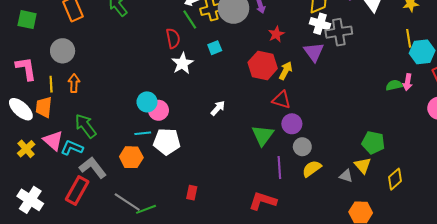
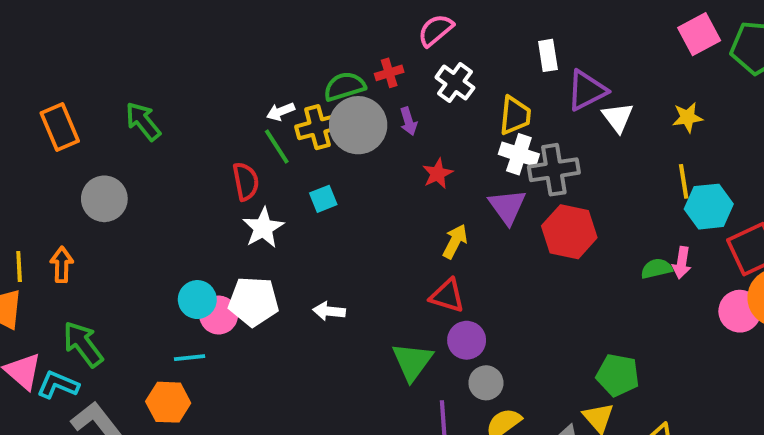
gray circle: (63, 51) -> (104, 199), moved
red hexagon: (263, 65) -> (569, 232), moved
white arrow: (218, 108) -> (329, 311), turned -126
white pentagon: (167, 142) -> (253, 301), moved

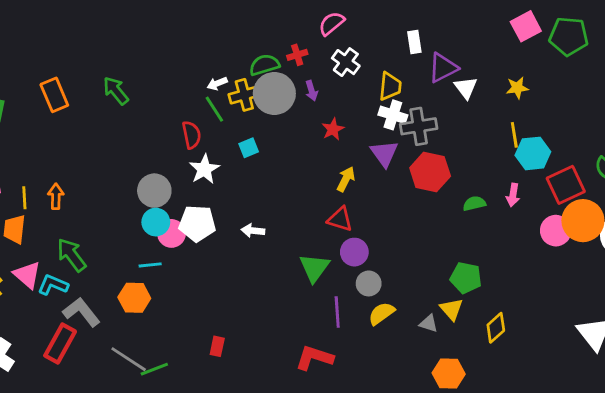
gray circle: (104, 199) -> (154, 191), moved
green semicircle: (656, 269) -> (474, 203), moved

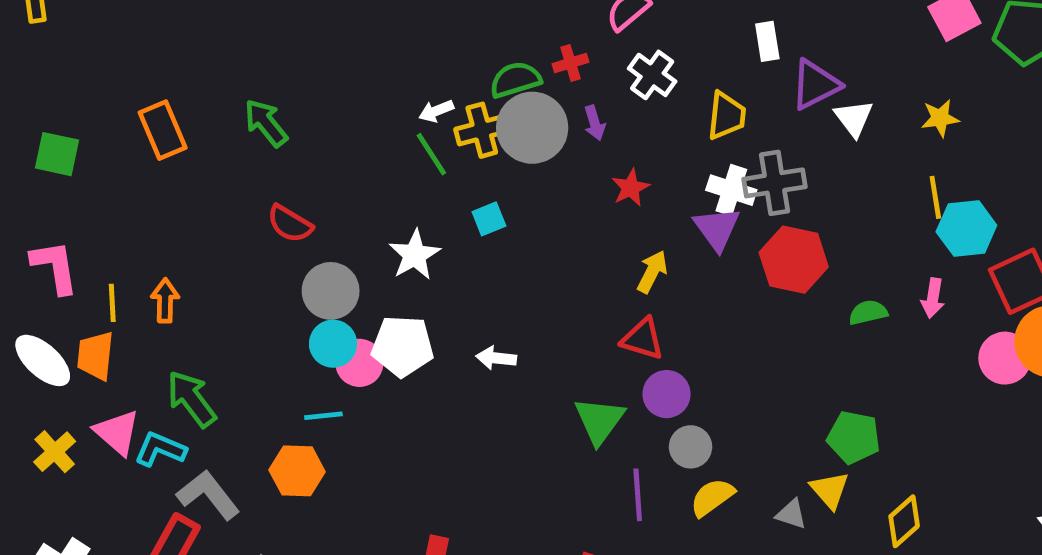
white cross: (393, 115) -> (731, 190), moved
red semicircle: (191, 135) -> (290, 224), moved, turned 132

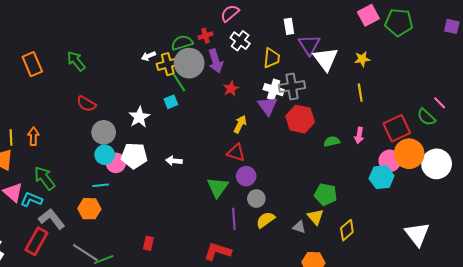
purple triangle: (815, 85) -> (309, 45), turned -35
white triangle: (854, 118) -> (326, 59), size x1.5
purple arrow: (595, 123) -> (216, 61), size x1.6
green line: (431, 154) -> (179, 82), moved
cyan hexagon: (966, 229) -> (382, 177), moved

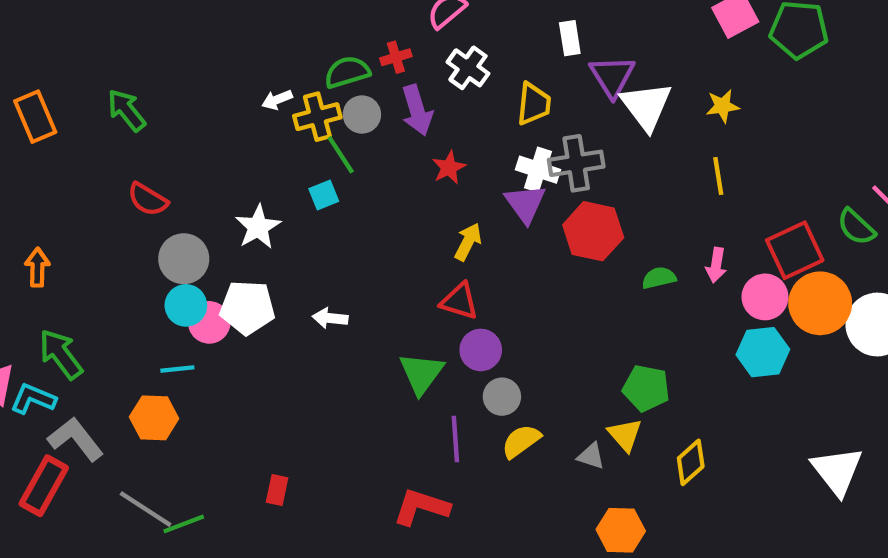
gray circle: (189, 63) -> (362, 114), size x0.6
pink circle: (390, 161) -> (765, 297), moved

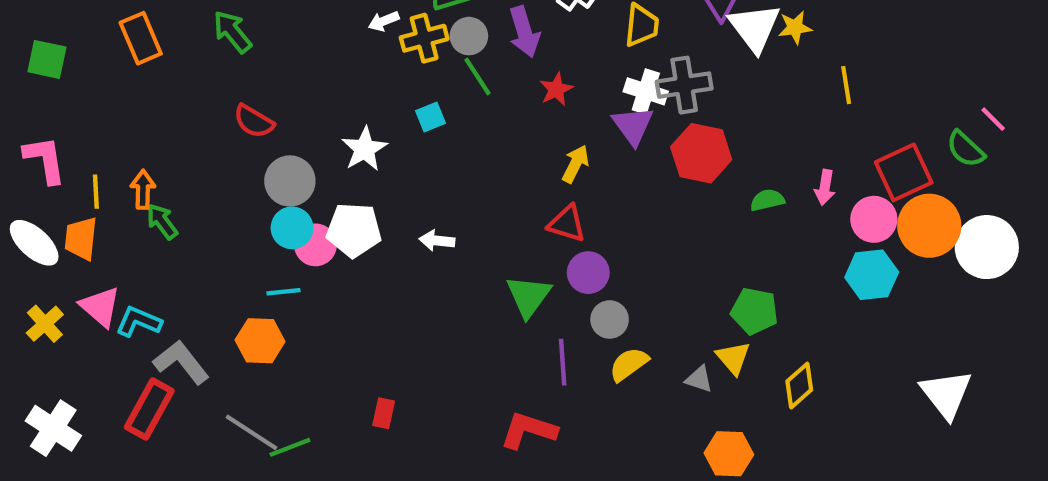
yellow star: (723, 106) -> (795, 28), moved
green line: (341, 155) -> (477, 77), moved
yellow line: (718, 176) -> (846, 85), moved
green arrow: (61, 354) -> (162, 221), moved, size x0.7

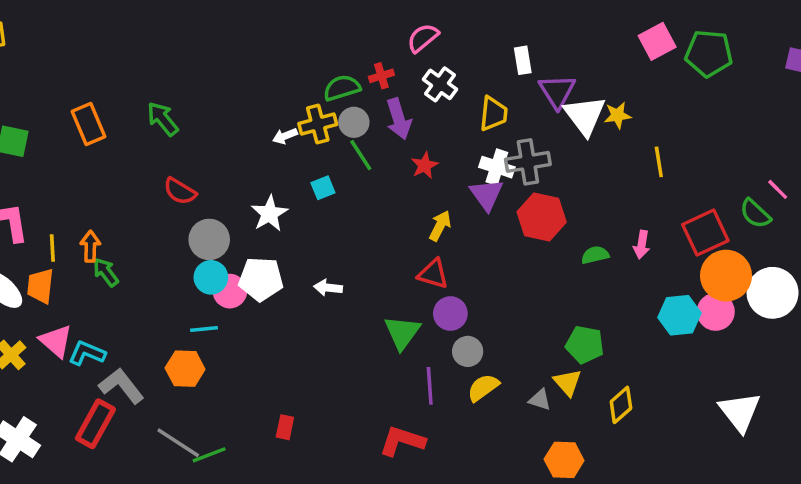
white arrow: (384, 21) -> (285, 136), moved
pink circle: (874, 219) -> (716, 312), moved

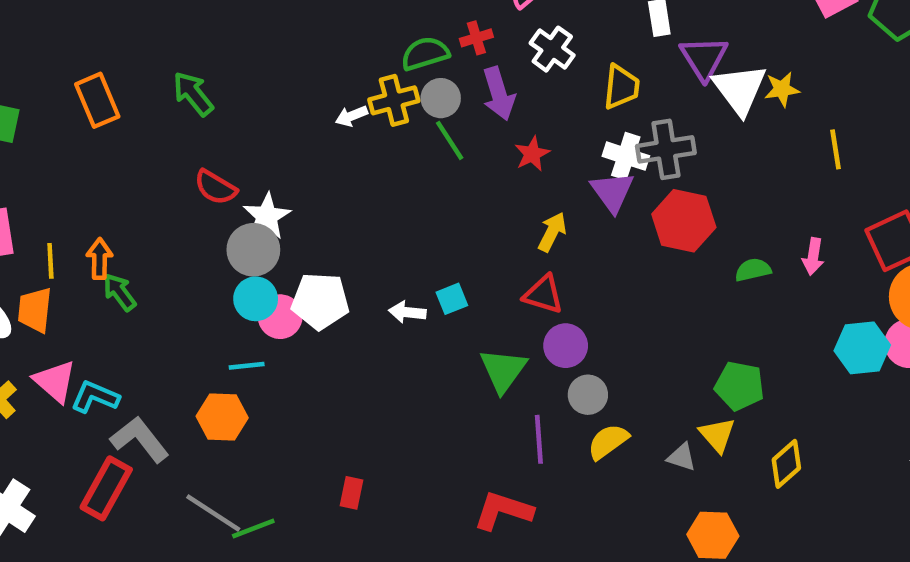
cyan square: (323, 188) -> (452, 299), moved
white star: (269, 214) -> (267, 216), moved

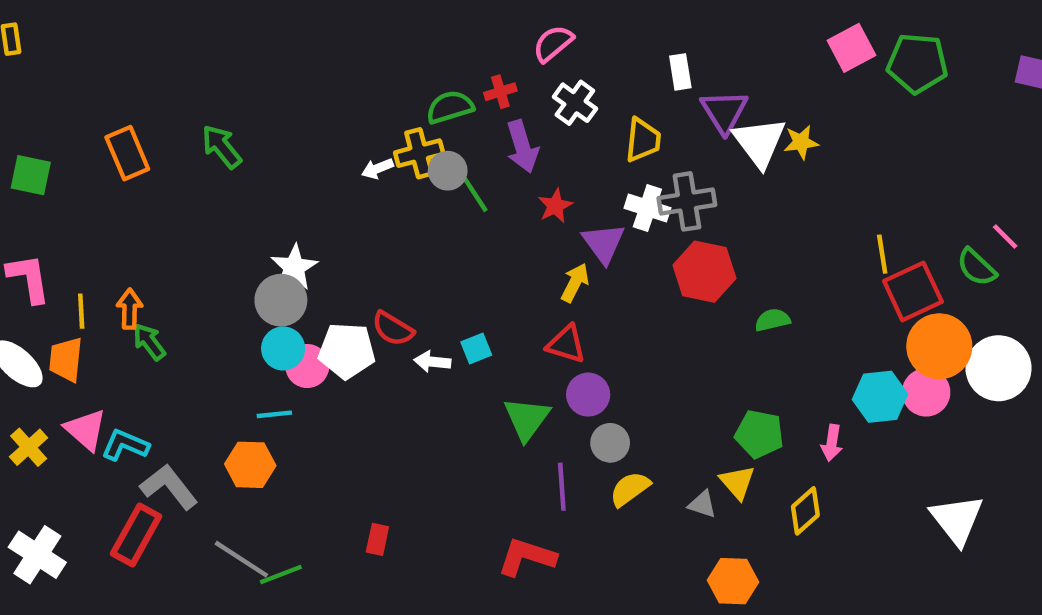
gray circle: (441, 98) -> (448, 171), moved
yellow line: (835, 149) -> (882, 254), moved
red semicircle: (215, 187) -> (393, 329), moved
purple triangle: (612, 192) -> (604, 243), moved
pink arrow: (813, 256) -> (832, 443), moved

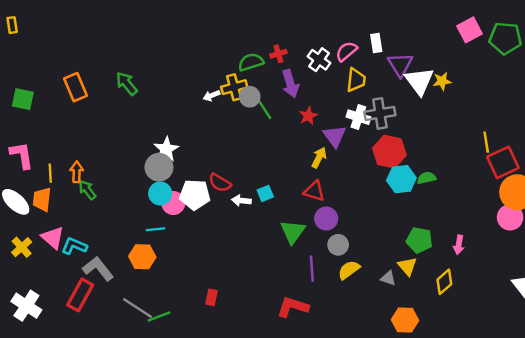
pink semicircle: (553, 43) -> (346, 51), moved
cyan hexagon: (880, 397) -> (401, 179), moved

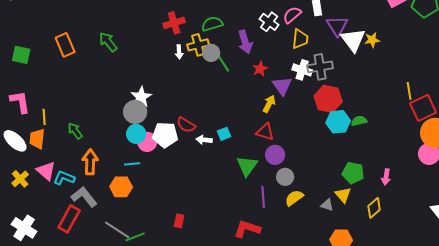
red cross: (278, 54) -> (174, 23), moved, size x1.5
white arrow: (212, 96) -> (179, 52), turned -72
orange arrow: (77, 172) -> (90, 162), moved, size x1.4

